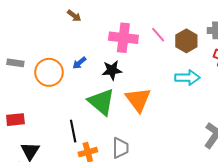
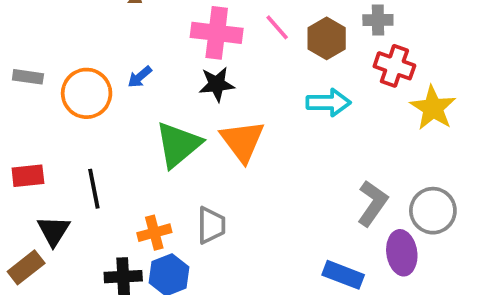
black star: (112, 70) -> (217, 84), moved
green triangle: (101, 102) -> (178, 145), turned 40
black line: (73, 131) -> (94, 189), moved

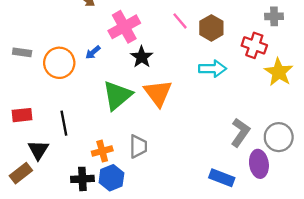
gray cross: (378, 20) -> (274, 16), moved
pink cross: (217, 33) -> (124, 27), moved, turned -36
black star: (217, 84) -> (142, 57), turned -30

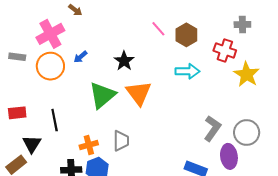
pink cross: (124, 27) -> (50, 34), moved

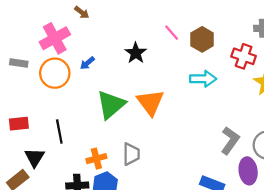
black star: (124, 61) -> (136, 53), moved

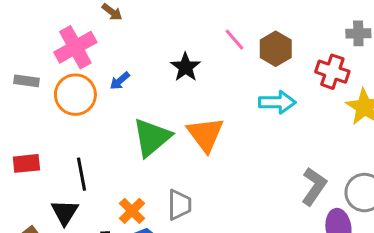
black triangle: (35, 157) -> (65, 212), moved
orange cross: (96, 159) -> (132, 211), turned -30

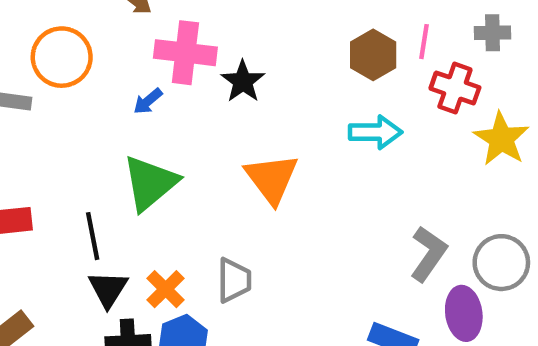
pink line: (234, 40) -> (424, 42), moved, turned 50
pink cross: (75, 47) -> (185, 53), moved, turned 36
orange circle: (75, 95) -> (62, 57), moved
green triangle: (152, 137) -> (150, 183), moved
black triangle: (65, 212) -> (108, 289), moved

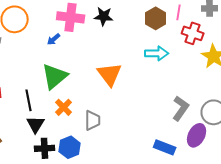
black star: (243, 81) -> (104, 16), moved, turned -30
orange cross: (166, 289) -> (64, 107), moved
purple ellipse: (464, 313) -> (197, 135), turned 35

